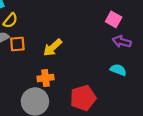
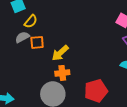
yellow arrow: (53, 48) -> (60, 53), moved

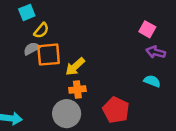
orange square: (37, 42) -> (49, 55), size x1.5
red pentagon: (96, 91) -> (116, 110), turned -30

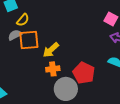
red pentagon: (116, 110) -> (84, 73), moved
gray circle: (67, 114) -> (66, 89), moved

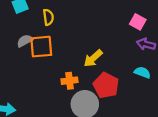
yellow semicircle: (23, 20) -> (48, 17), moved, turned -48
yellow arrow: (51, 50) -> (93, 58), moved

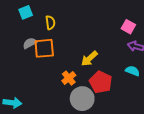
orange cross: (70, 81) -> (69, 78), turned -32

